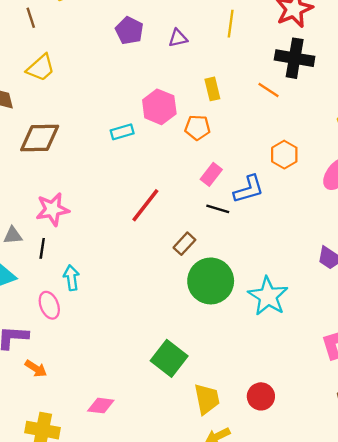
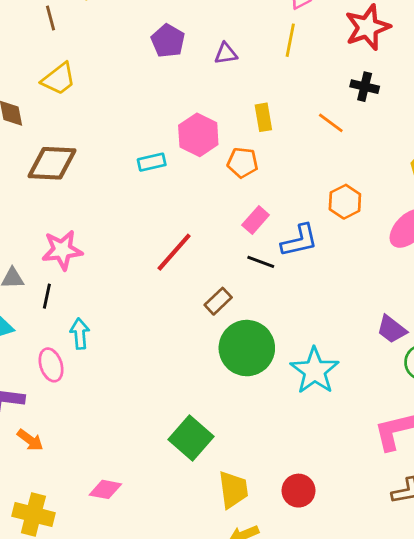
black cross: (295, 58) -> (365, 87), size x0.6

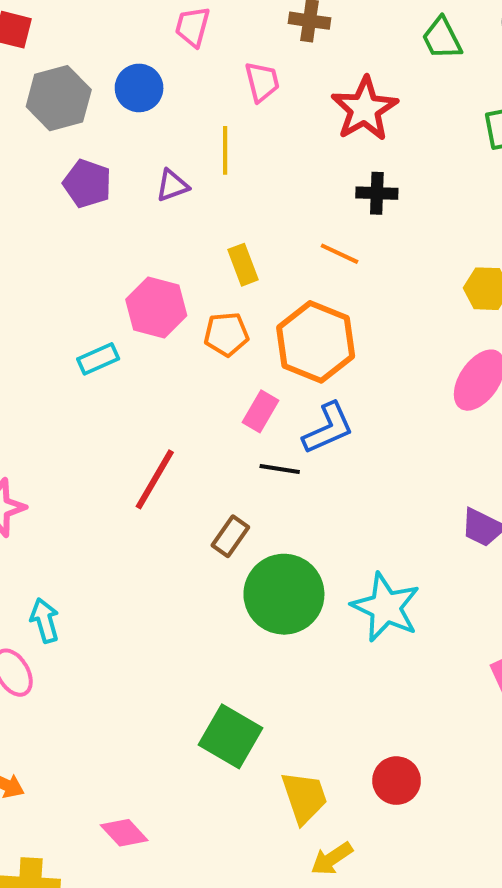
yellow line: (290, 40) -> (225, 150), moved
orange hexagon: (345, 202) -> (316, 342), moved, size x1.6
pink diamond: (105, 489) -> (124, 833), turned 48

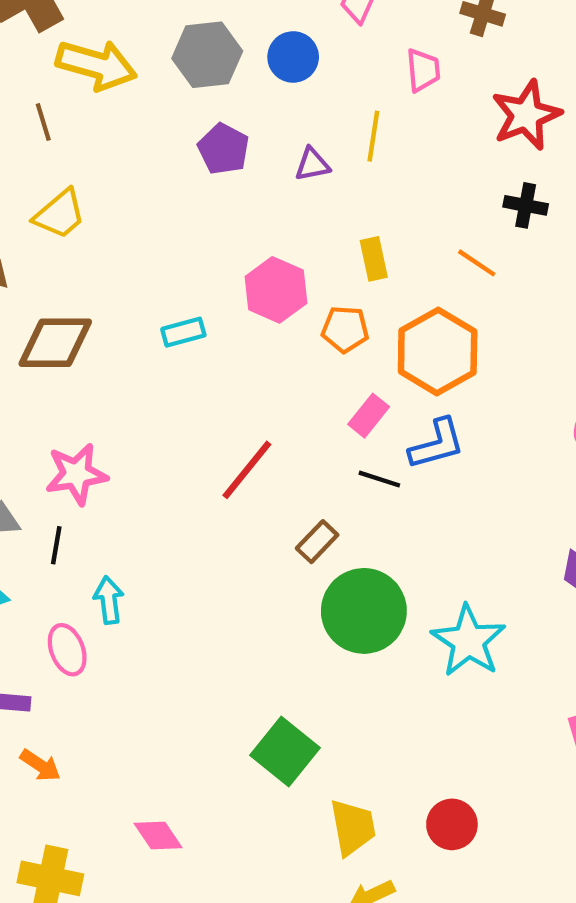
cyan rectangle: (98, 359) -> (183, 332), moved

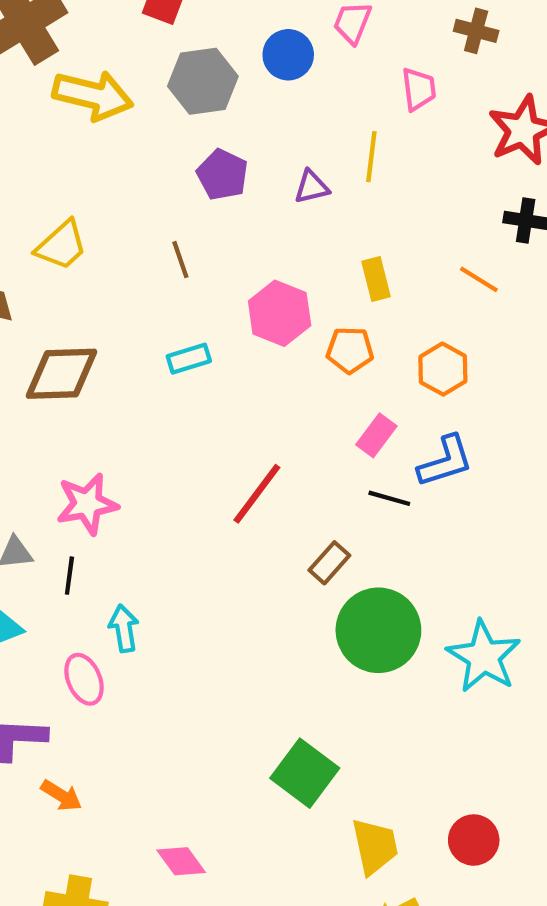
blue circle: (293, 57) -> (288, 55), moved
brown line: (43, 122) -> (180, 260), moved
orange hexagon: (438, 352) -> (443, 369), size x0.6

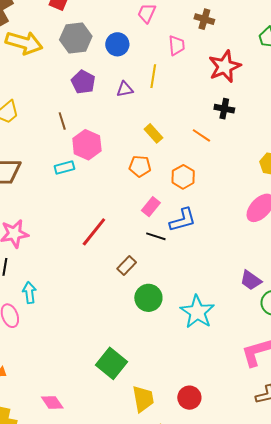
blue circle: (288, 55) -> (117, 44), moved
yellow rectangle: (376, 279) -> (153, 133), turned -30
pink hexagon: (280, 313) -> (87, 145), moved
green circle: (378, 630) -> (148, 298), size x0.7

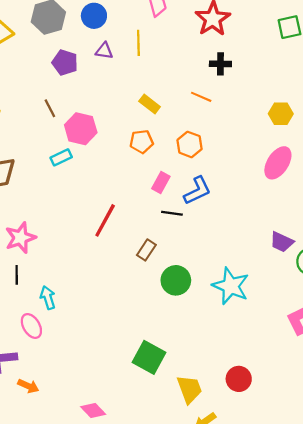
purple triangle: (125, 89) -> (104, 51), moved, turned 30

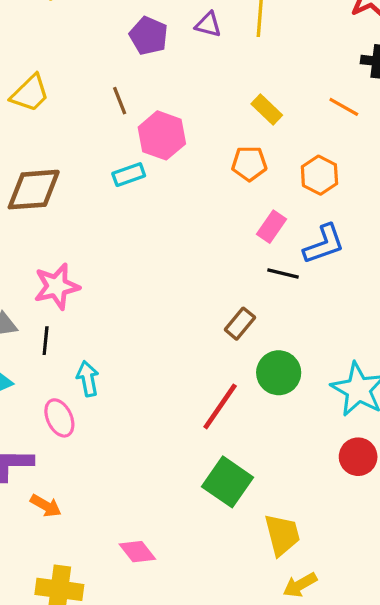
red line: (105, 220) -> (220, 406), moved
red circle: (239, 379) -> (358, 457), moved

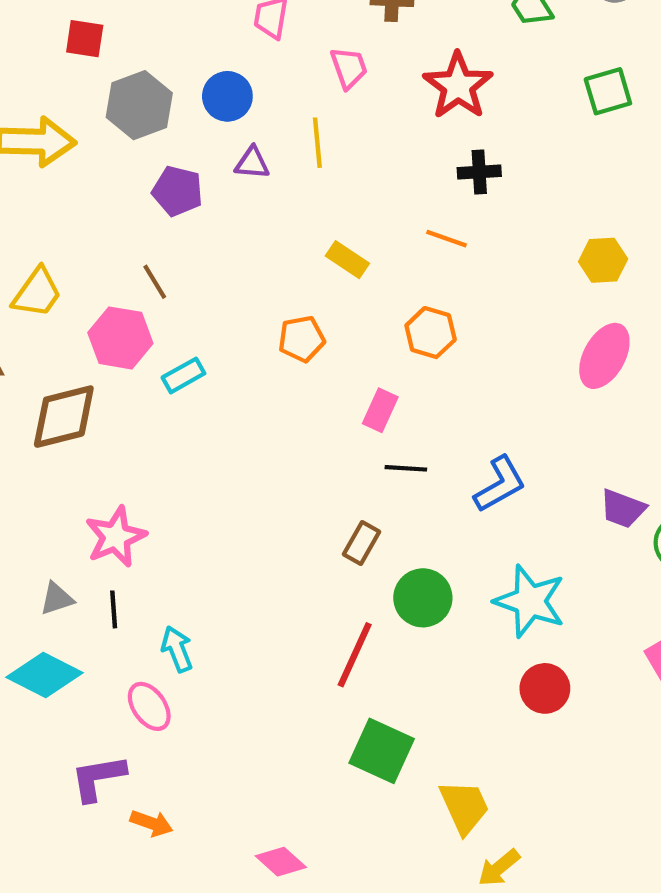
pink hexagon: (162, 135) -> (120, 338), moved
orange pentagon: (249, 164) -> (302, 339), moved
blue L-shape: (324, 244) -> (500, 484), moved

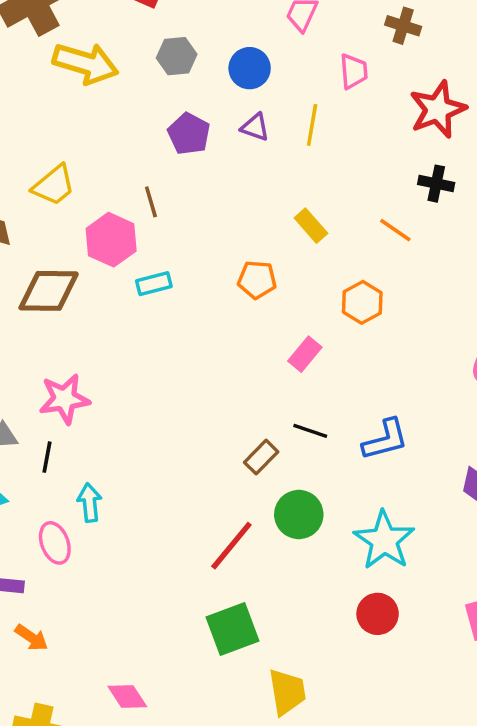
gray hexagon: (139, 105) -> (177, 56), size x0.7
black line: (406, 468) -> (310, 431), moved
green square: (382, 751) -> (232, 629), turned 30

